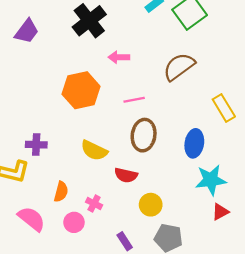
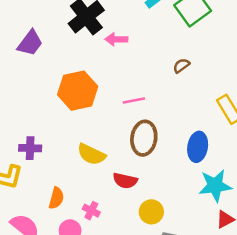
purple trapezoid: (27, 31) -> (30, 43), moved
pink arrow: (119, 57) -> (116, 39), moved
brown semicircle: (179, 67) -> (181, 66), size x0.5

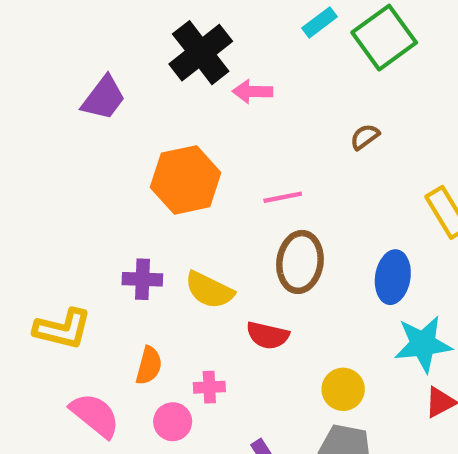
purple cross: (30, 148) -> (142, 279), moved
pink cross: (91, 211) -> (209, 387), turned -30
yellow circle: (151, 212) -> (343, 389), moved

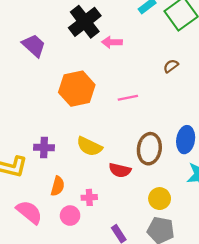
purple trapezoid: (104, 98) -> (34, 46), turned -85
brown ellipse: (300, 262) -> (149, 149), moved
purple cross: (142, 279) -> (44, 148), moved

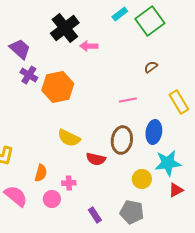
brown semicircle: (171, 66) -> (151, 67), moved
pink line: (128, 98) -> (128, 100), moved
purple cross: (44, 148) -> (29, 75), moved, turned 30
yellow circle: (160, 199) -> (142, 179), moved

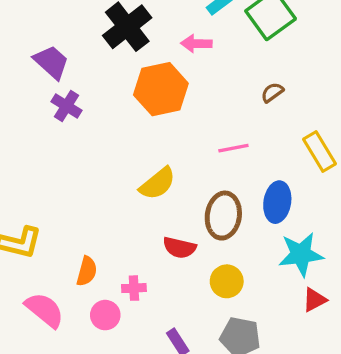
pink arrow: (89, 46) -> (196, 44), moved
orange hexagon: (58, 87) -> (161, 89), moved
yellow semicircle: (69, 138) -> (158, 184), moved, turned -65
yellow circle: (142, 179) -> (227, 281), moved

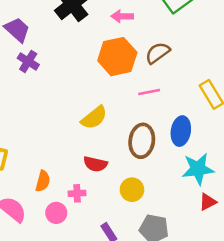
orange hexagon: (161, 89) -> (117, 57), moved
brown semicircle: (272, 92) -> (158, 53), moved, size x1.5
red semicircle: (179, 248) -> (95, 164), moved
yellow circle: (227, 281) -> (132, 190), moved

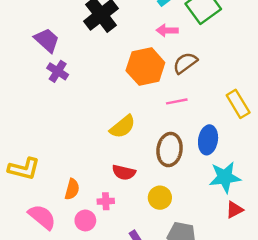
pink arrow: (122, 16) -> (167, 30), moved

